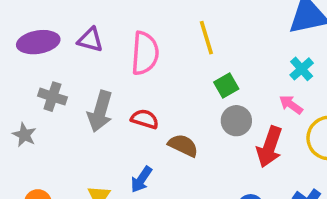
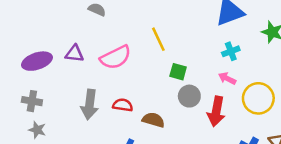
pink semicircle: (145, 53) -> (116, 57), turned 68
cyan cross: (302, 69) -> (231, 51), turned 30
green square: (226, 86) -> (178, 72), turned -36
gray cross: (52, 97) -> (32, 101), moved

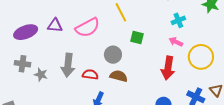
gray circle: (189, 96) -> (113, 55), moved
red semicircle: (123, 105) -> (90, 75), moved
gray star: (37, 130) -> (41, 75), moved

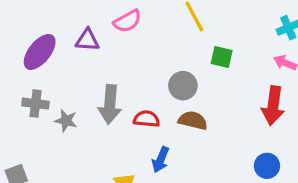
pink semicircle: (87, 28) -> (127, 21), moved, size x0.7
purple ellipse: (26, 32) -> (40, 52), turned -30

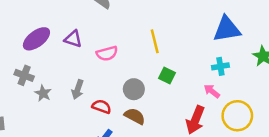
pink semicircle: (127, 21) -> (107, 53), moved
gray arrow: (110, 104) -> (78, 89), size x0.7

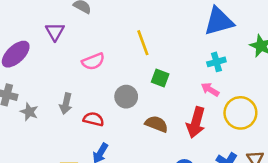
purple triangle: (73, 39) -> (55, 32), moved, turned 48
brown semicircle: (135, 116) -> (157, 124), moved

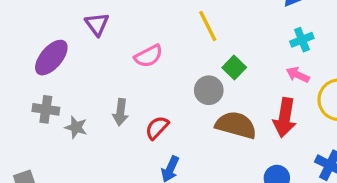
green square: (160, 78) -> (234, 67), turned 30
gray circle: (126, 97) -> (209, 90), moved
red semicircle: (94, 119) -> (157, 128), turned -54
brown semicircle: (157, 124) -> (236, 125), size x1.4

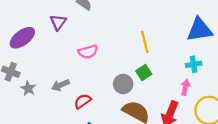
yellow line: (208, 26) -> (145, 42), moved
pink arrow: (298, 75) -> (185, 87), turned 63
gray arrow: (120, 112) -> (60, 85), turned 48

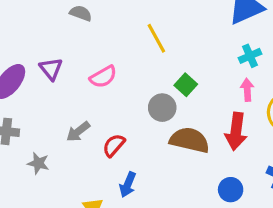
purple triangle: (58, 22) -> (51, 69), moved
yellow line: (145, 42) -> (156, 38), moved
gray star: (28, 88) -> (38, 163), moved

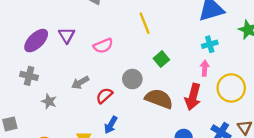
gray circle: (162, 108) -> (132, 79), moved

